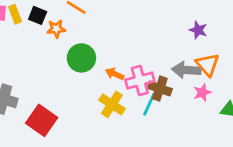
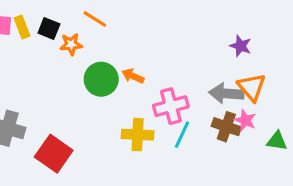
orange arrow: (115, 74) -> (133, 76), moved
brown cross: (160, 88) -> (226, 127), moved
pink star: (202, 92) -> (245, 120), turned -30
yellow cross: (112, 104) -> (138, 135), turned -30

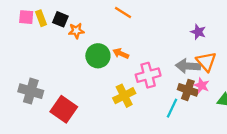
orange line: (95, 19) -> (123, 12), moved
yellow cross: (138, 135) -> (124, 96), turned -30
cyan line: (182, 135) -> (172, 108), moved

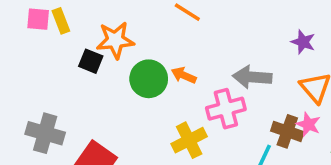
black square: (60, 19) -> (91, 61), moved
orange star: (76, 31) -> (115, 40), size x1.5
gray arrow: (188, 66) -> (252, 77), moved

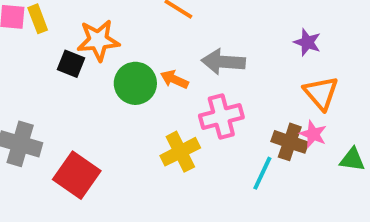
gray arrow: (252, 77) -> (223, 62), moved

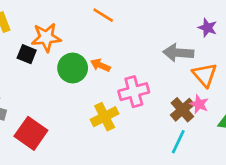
purple star: (307, 42) -> (207, 28), moved
gray arrow: (223, 62) -> (178, 53), moved
brown cross: (290, 142) -> (182, 110), turned 30
cyan line: (262, 173) -> (178, 142), moved

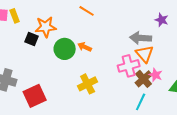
orange triangle: (205, 75) -> (145, 54), moved
pink cross: (134, 92) -> (129, 66), moved
red square: (31, 133) -> (35, 96), turned 30

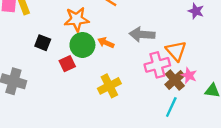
orange star: (46, 27) -> (77, 19), moved
gray arrow: (141, 38) -> (142, 34), moved
black square: (32, 39) -> (43, 43), moved
red square: (35, 96) -> (67, 64), moved, size x0.6

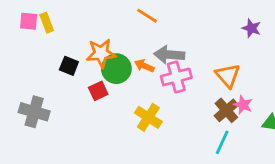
orange star: (77, 19) -> (101, 53), moved
gray arrow: (142, 34) -> (169, 55), moved
pink cross: (157, 65) -> (176, 77), moved
yellow cross: (109, 86) -> (148, 117), turned -30

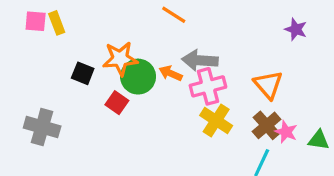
red square: (98, 91) -> (117, 103), turned -30
pink star: (243, 105) -> (286, 132), moved
yellow cross: (148, 117) -> (216, 120), moved

